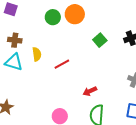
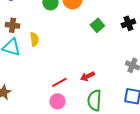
red line: (62, 64) -> (59, 82), moved

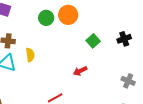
red arrow: (87, 76) -> (80, 71), moved

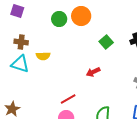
yellow semicircle: (30, 55) -> (43, 56), turned 96

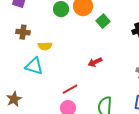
green square: (106, 42) -> (103, 21), moved
cyan triangle: (20, 64) -> (34, 66), moved

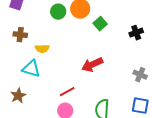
red arrow: (95, 62) -> (92, 65), size x1.5
brown star: (14, 99) -> (18, 96), moved

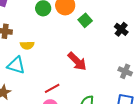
black cross: (136, 33) -> (121, 29), turned -32
red arrow: (92, 65) -> (77, 61), turned -110

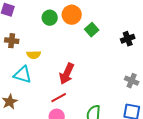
black cross: (121, 29) -> (128, 39), turned 32
red arrow: (77, 61) -> (67, 74), moved, turned 70

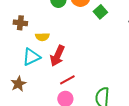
red arrow: (67, 74) -> (57, 56), moved
cyan triangle: (23, 75) -> (31, 57), turned -42

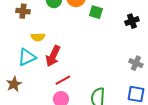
green square: (100, 12) -> (96, 12), turned -32
brown cross: (20, 23) -> (23, 11), moved

